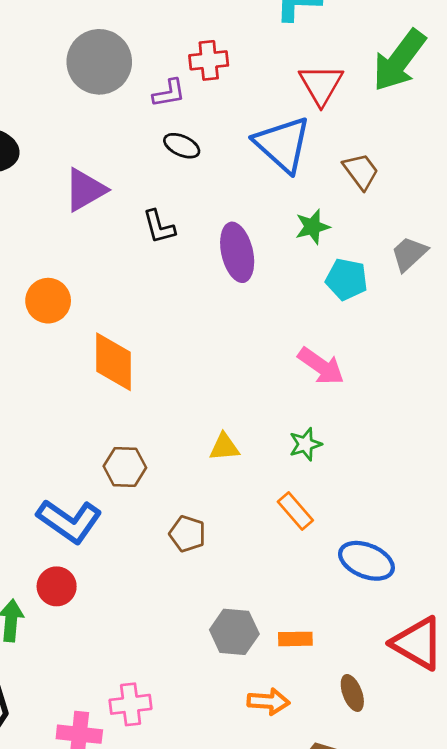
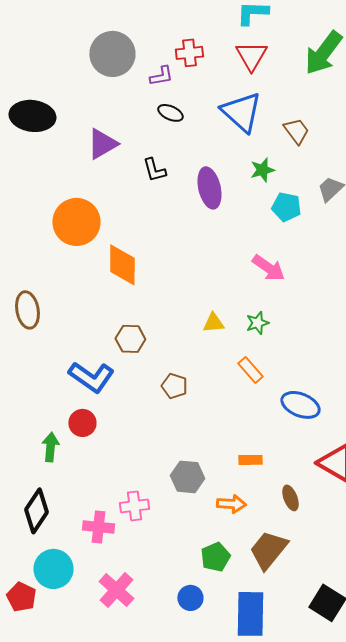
red triangle: (321, 85) -> (251, 56), moved
orange circle: (48, 301) -> (76, 222), size x1.5
yellow triangle: (224, 447) -> (213, 323), moved
gray hexagon: (234, 632) -> (187, 477), moved

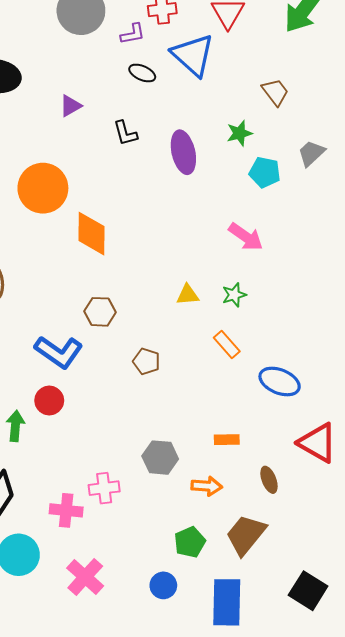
blue triangle: (241, 112) -> (193, 55), moved
purple triangle: (102, 144) -> (70, 106), size x0.7

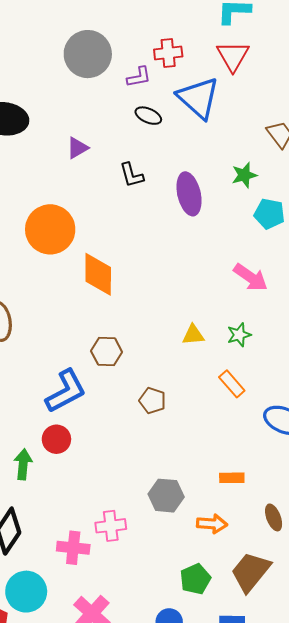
blue L-shape: (59, 352) -> (66, 391), turned -63

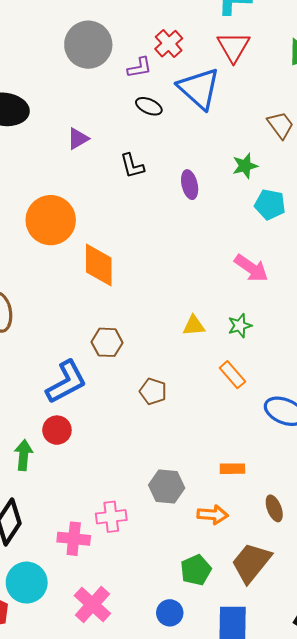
red cross: (168, 53) -> (169, 44), turned -36
purple ellipse: (189, 194) -> (190, 185), size x0.7

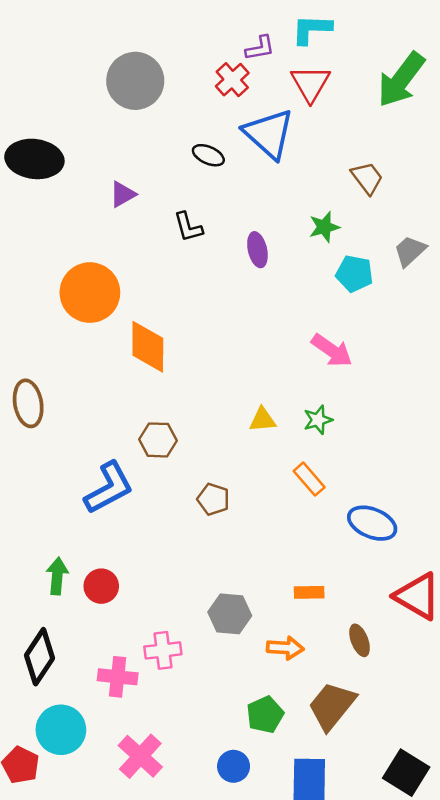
purple L-shape: (139, 68) -> (260, 48), moved
red circle: (57, 430) -> (101, 586), moved

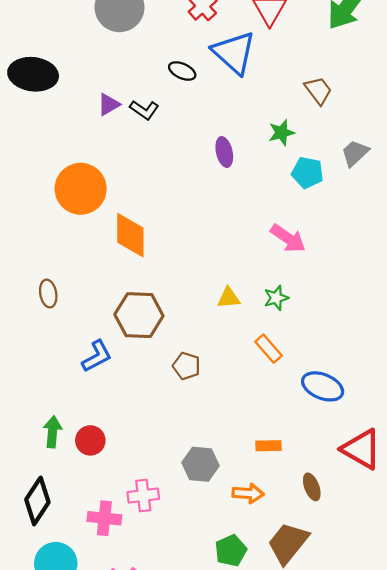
black L-shape: (188, 227) -> (144, 110), moved, turned -40
brown ellipse: (28, 403) -> (48, 294), moved, size x0.7
brown hexagon: (158, 440) -> (139, 315), size x1.5
blue L-shape: (109, 488) -> (97, 356), size x0.7

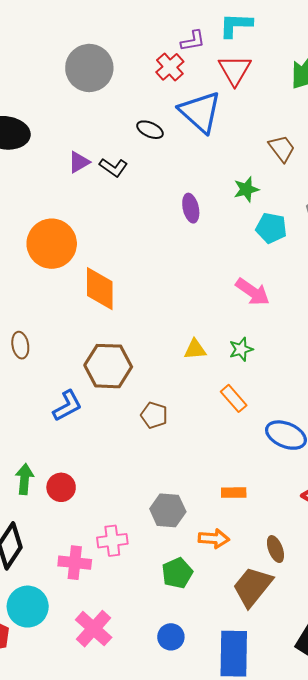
brown ellipse: (312, 487) -> (275, 549), moved
green pentagon: (231, 551) -> (177, 573), moved

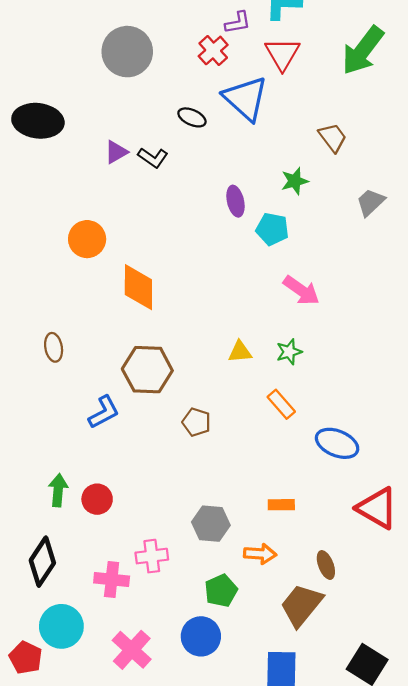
cyan pentagon: (271, 228) -> (272, 229), moved
orange circle: (52, 244) -> (87, 239), size x0.7
blue circle: (171, 637) -> (201, 636), moved, size x1.4

